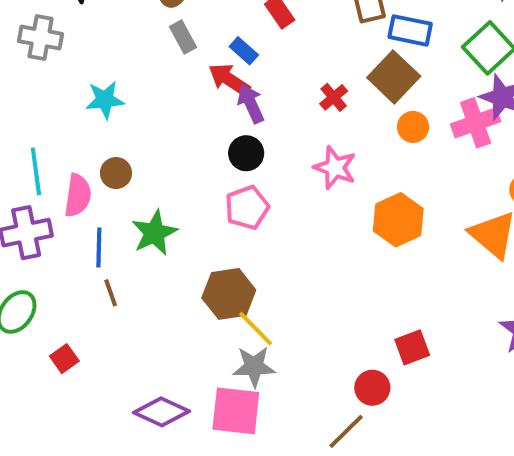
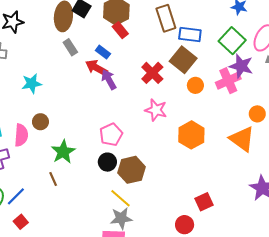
red cross: (334, 97) -> (152, 73), size x1.5
black circle: (246, 153) -> (107, 162), moved
blue line: (99, 248) -> (16, 196), moved, turned 48
brown line: (111, 293) -> (53, 179), moved
brown hexagon: (229, 294) -> (132, 170), moved

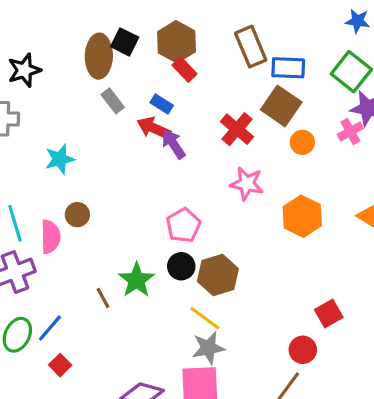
pink cross: (228, 81) -> (350, 131), size x0.7
green star: (63, 152) -> (137, 280), moved

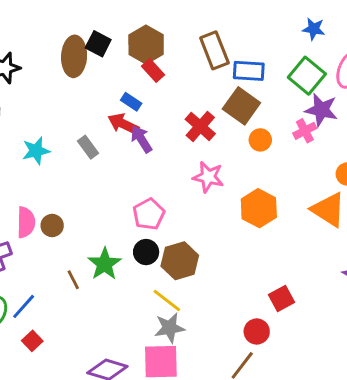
gray rectangle: (113, 101) -> (88, 147), moved
brown circle: (77, 215) -> (52, 225), moved

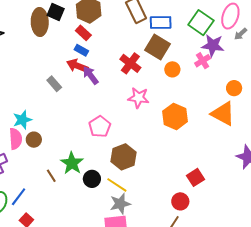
red rectangle: (153, 70) -> (83, 33), moved
cyan star: (36, 151) -> (22, 120), moved
black circle: (146, 252) -> (92, 179), moved

